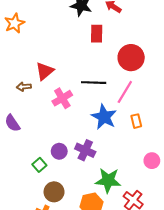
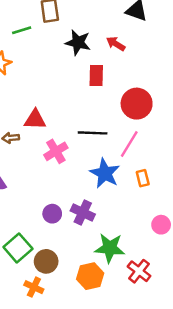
red triangle: (45, 71) -> (35, 120), turned 42
green square: (39, 165) -> (18, 248), moved, size x1.6

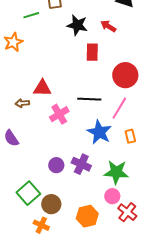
pink circle: (161, 225) -> (112, 196), moved
green star: (110, 248) -> (116, 172), moved

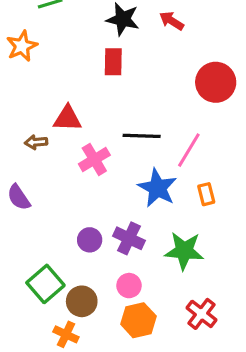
red rectangle: (92, 52) -> (113, 62), moved
red circle: (125, 75) -> (216, 82), moved
pink circle: (112, 196) -> (129, 286), moved

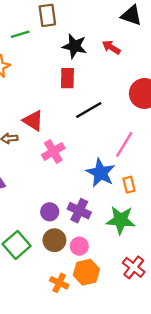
red triangle: (68, 119) -> (33, 121), turned 30
black line: (142, 136) -> (89, 110), moved, turned -32
orange rectangle: (206, 194) -> (129, 185), moved
brown circle: (82, 301) -> (54, 240), moved
orange cross: (66, 334) -> (59, 283), moved

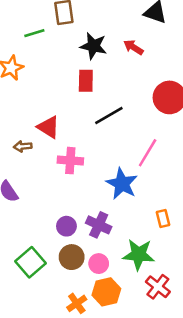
pink cross: (53, 151) -> (70, 161), turned 35
orange rectangle: (129, 185) -> (163, 218), moved
green star: (121, 220) -> (139, 255), moved
orange cross: (59, 283) -> (77, 303), turned 30

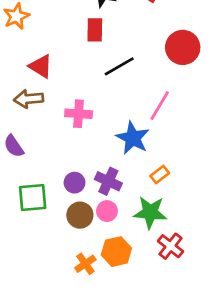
red triangle: (48, 127) -> (41, 66), moved
brown arrow: (23, 146) -> (29, 99), size x1.5
orange rectangle: (163, 218) -> (160, 175), moved, turned 66
green square: (30, 262) -> (33, 198), moved, turned 36
pink circle: (99, 264) -> (107, 211), moved

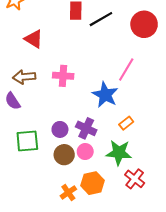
black line: (119, 66) -> (101, 19), moved
brown arrow: (29, 99) -> (24, 77), moved

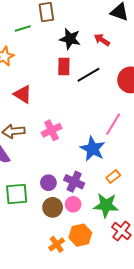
pink cross: (63, 76) -> (52, 130), turned -30

